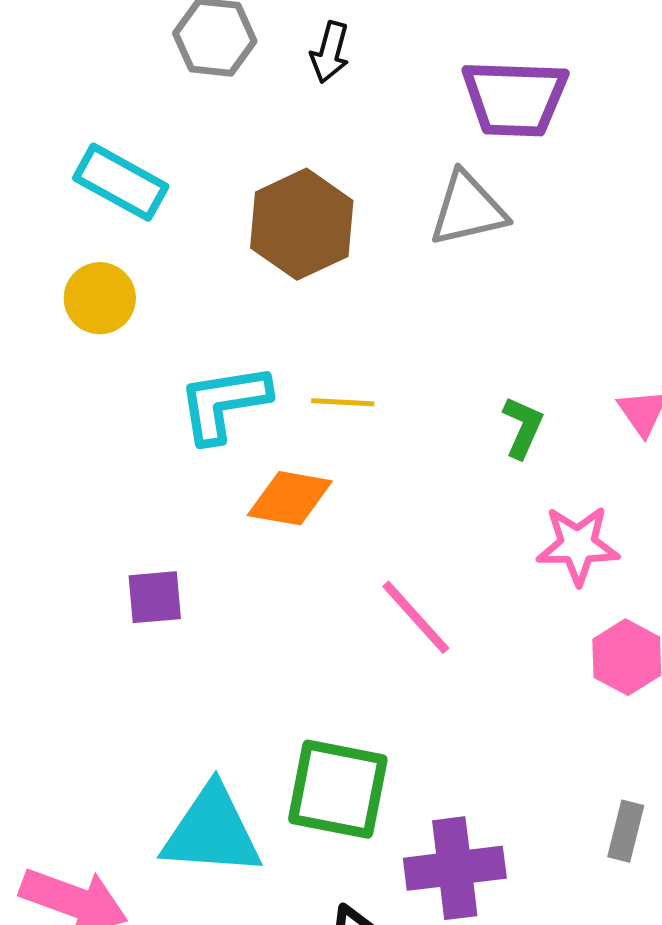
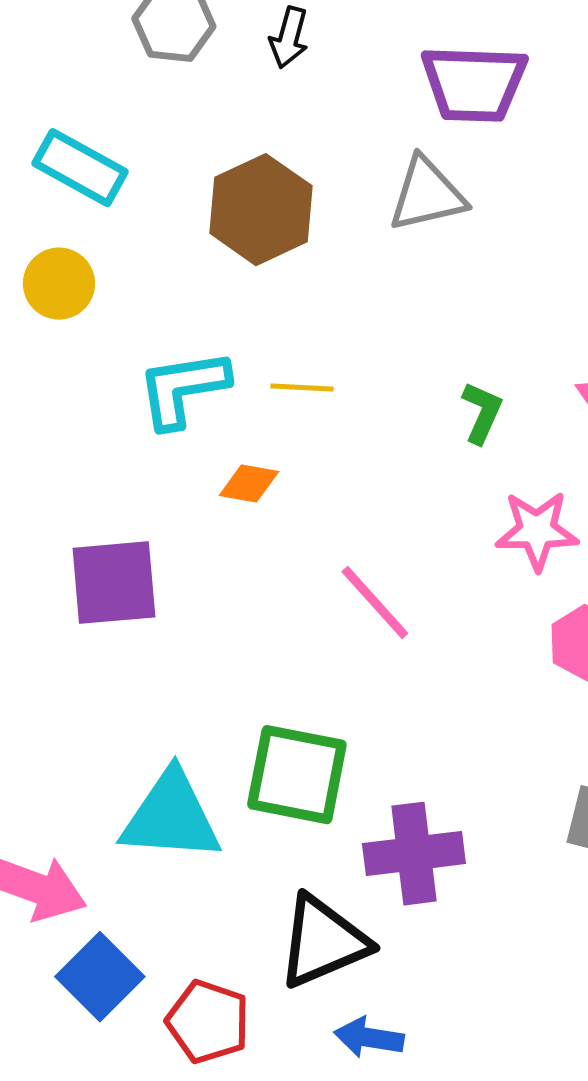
orange diamond: (290, 498) -> (249, 484), size x0.7
purple square: (155, 597) -> (114, 583), size x1.6

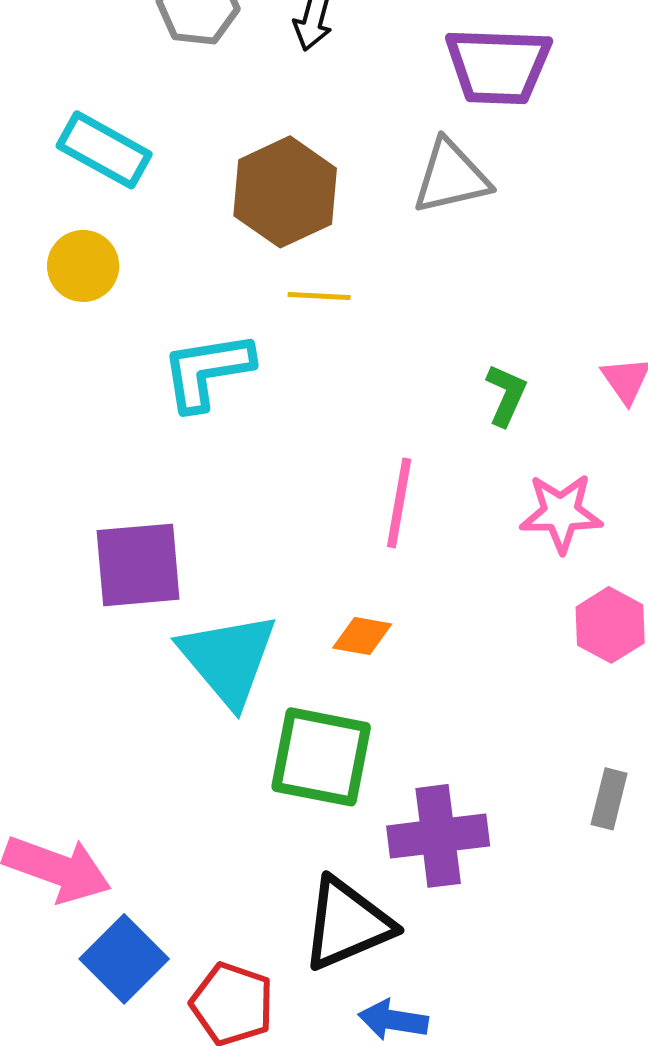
yellow line: (302, 388) -> (319, 296), moved
orange diamond: (249, 484) -> (362, 636), moved
pink line: (375, 603) -> (399, 503), moved, turned 52
cyan triangle: (171, 817) -> (228, 659), moved, turned 46

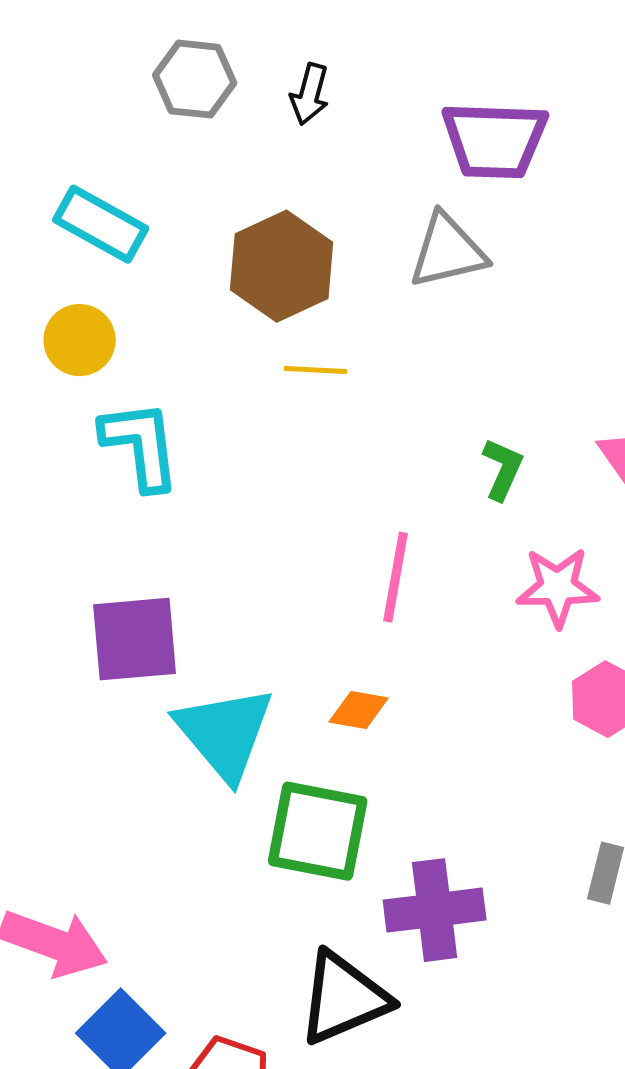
cyan L-shape: (207, 371) -> (141, 445), moved, turned 92

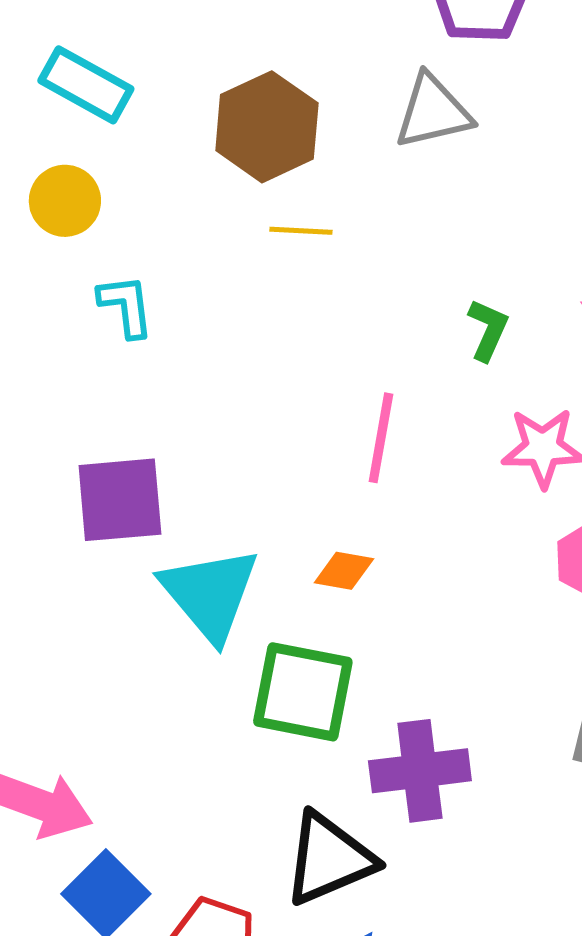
cyan L-shape: (141, 445) -> (126, 306), size x0.7

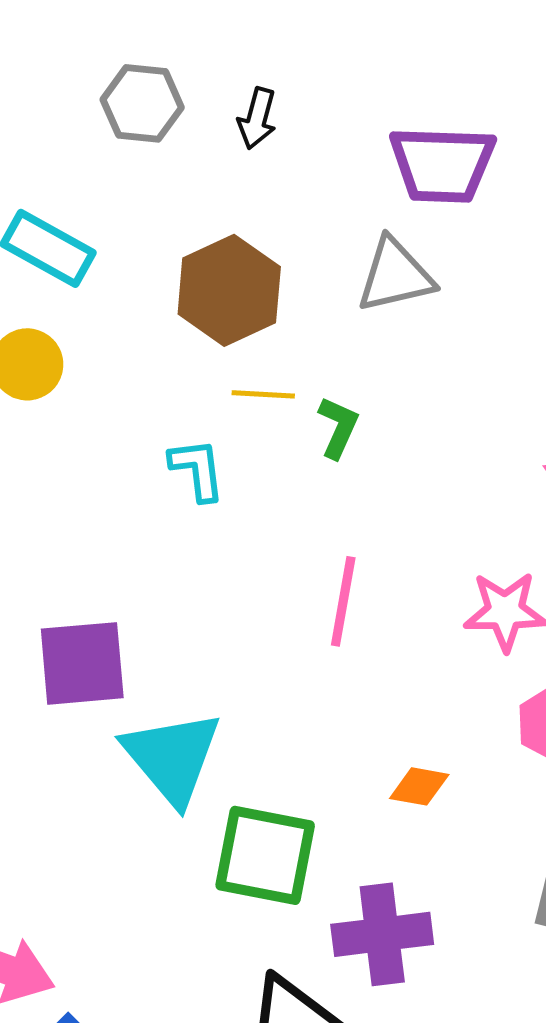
cyan L-shape: (126, 306) -> (197, 469), moved
green L-shape: (488, 330) -> (338, 427), moved
orange diamond: (344, 571) -> (419, 786), moved

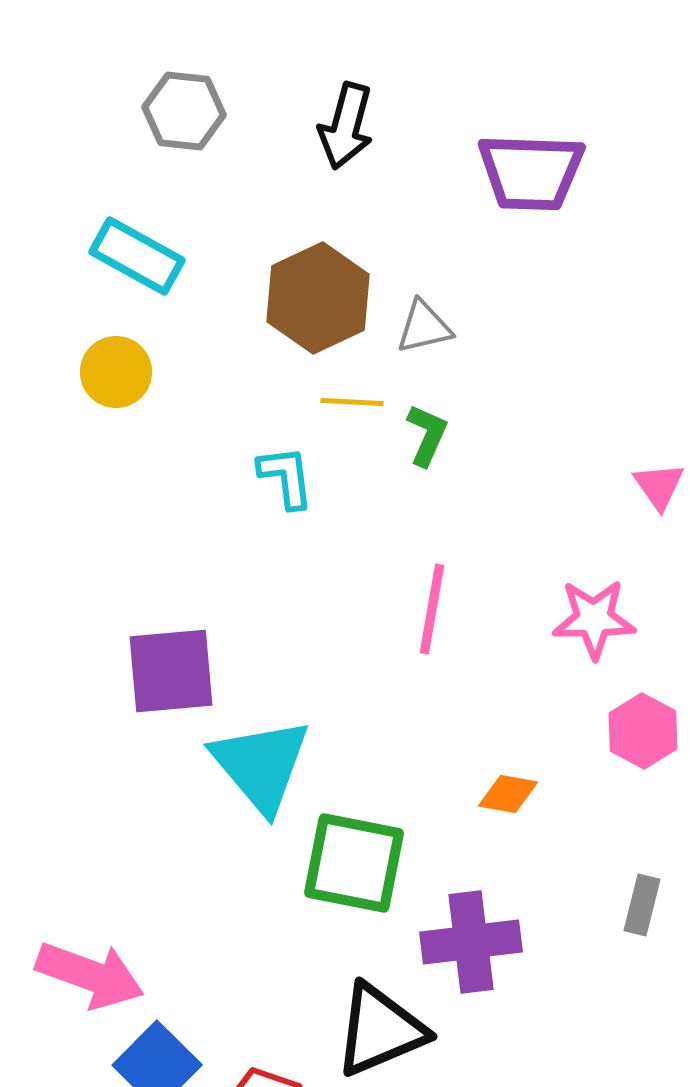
gray hexagon: (142, 103) -> (184, 111), moved
black arrow: (257, 118) -> (346, 126), size x1.4
gray triangle: (395, 275) -> (424, 327), moved, size x0.7

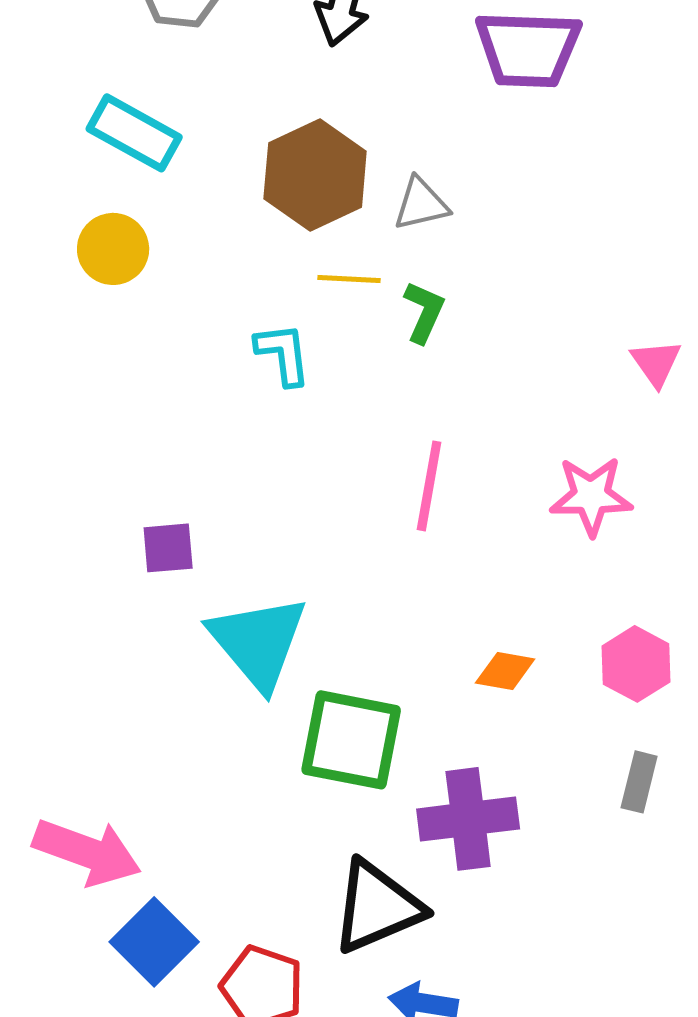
purple square: (171, 671) -> (168, 548), size x0.6
pink hexagon: (643, 731) -> (636, 664), moved

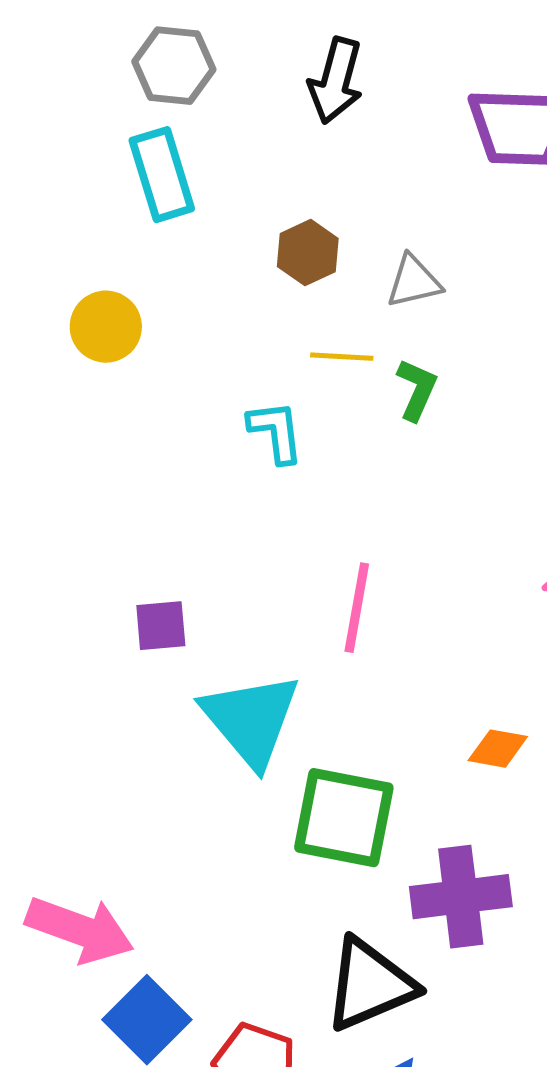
cyan rectangle: (134, 133) -> (162, 175), moved, turned 44
brown hexagon: (315, 175) -> (308, 253), size x0.6
pink line: (429, 486) -> (357, 608), moved

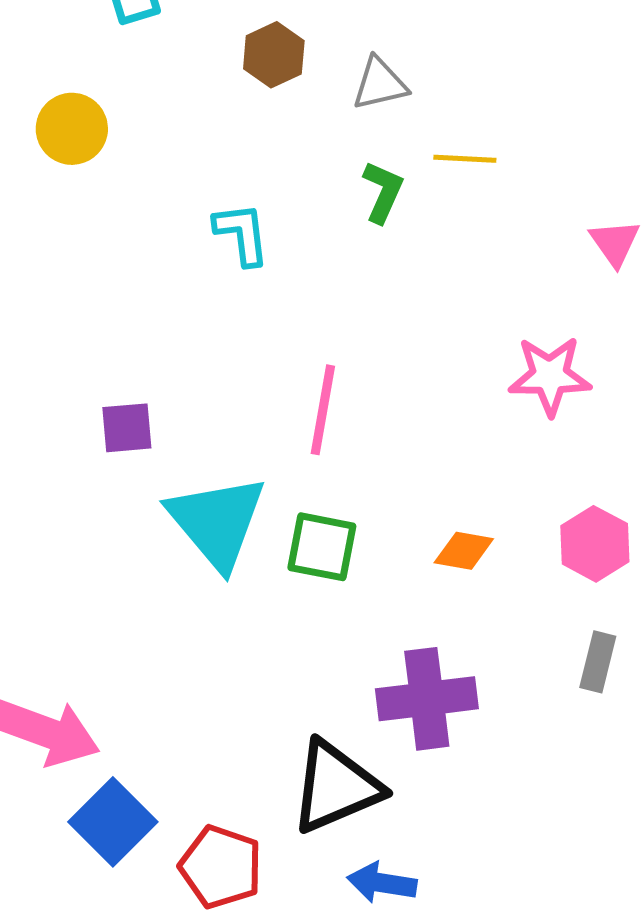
yellow line: (342, 357) -> (465, 159), moved
green square: (344, 818) -> (322, 547), moved, size x0.7

